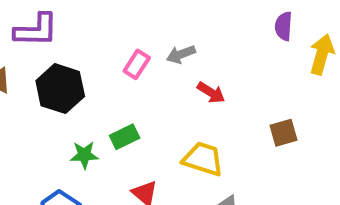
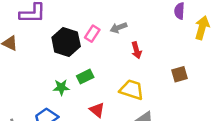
black hexagon: (60, 89) -> (66, 42), moved
red arrow: (211, 93) -> (136, 50), turned 42

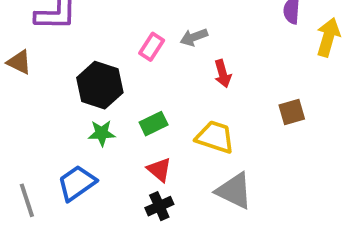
black hexagon: (66, 42) -> (100, 85), moved
green rectangle: (85, 77) -> (154, 124), moved

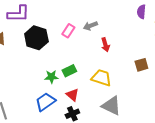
black hexagon: (100, 85) -> (36, 38), moved
green star: (102, 133) -> (51, 77), moved
blue trapezoid: (77, 183) -> (45, 102), moved

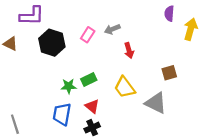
yellow trapezoid: (101, 78) -> (125, 87), turned -145
blue trapezoid: (45, 102) -> (62, 114), turned -45
gray triangle: (111, 106) -> (156, 103), moved

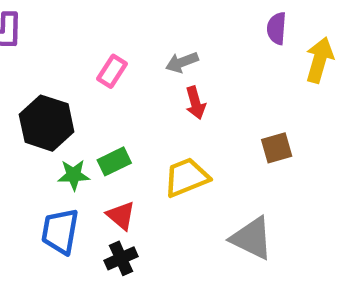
gray arrow: (112, 29) -> (182, 62), moved
black hexagon: (52, 43) -> (47, 123), moved
yellow trapezoid: (125, 87) -> (186, 177), turned 105
gray triangle: (156, 103) -> (252, 238), moved

